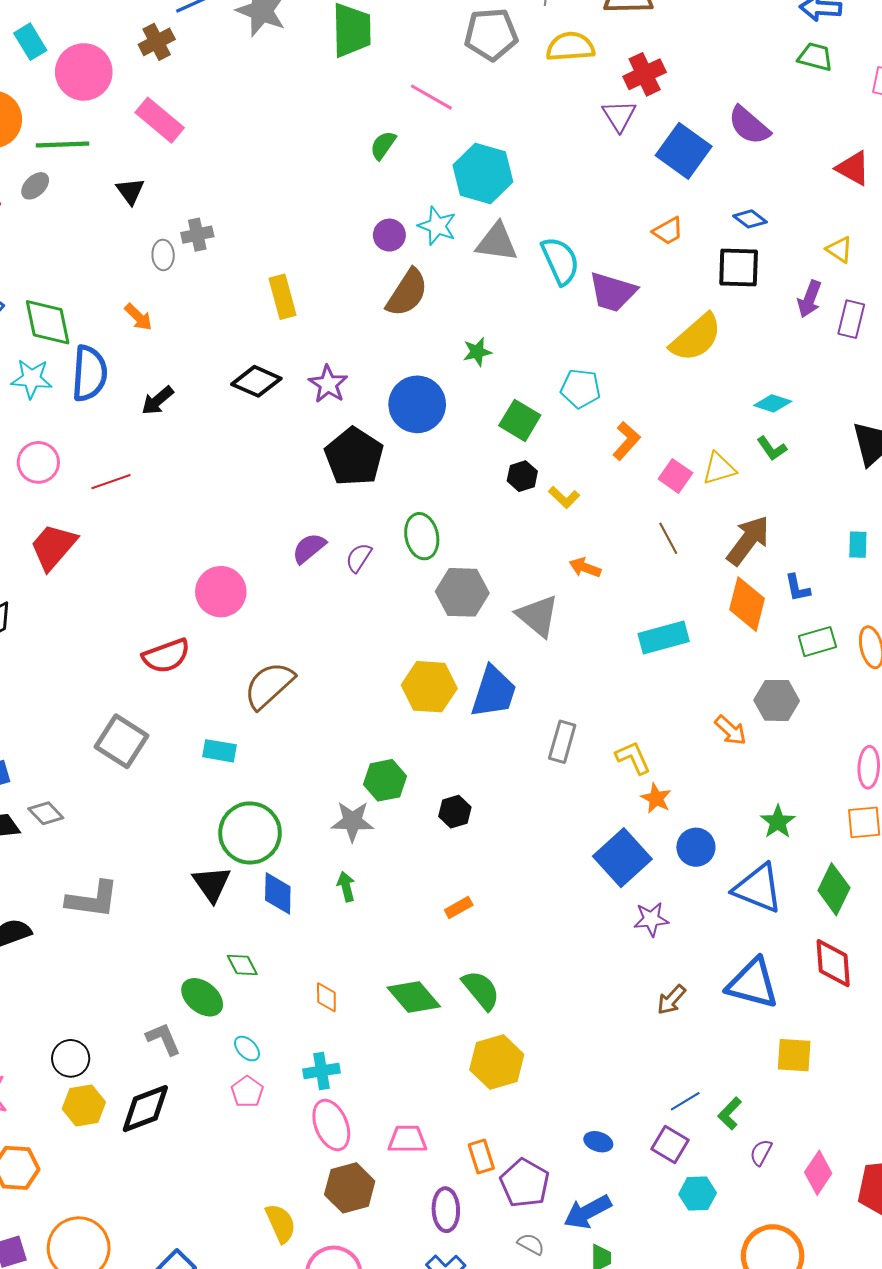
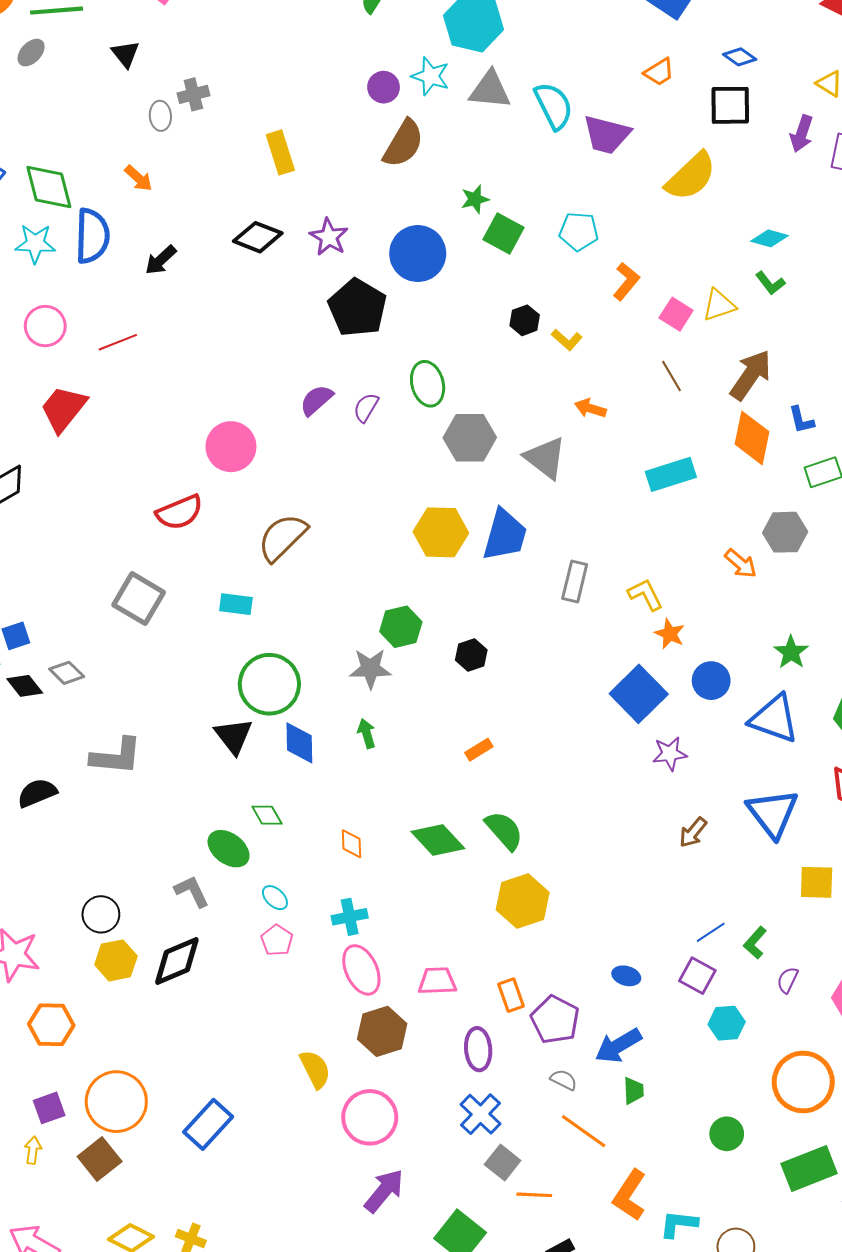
green square: (520, 420) -> (504, 233), moved
blue triangle: (753, 983) -> (773, 813), turned 40

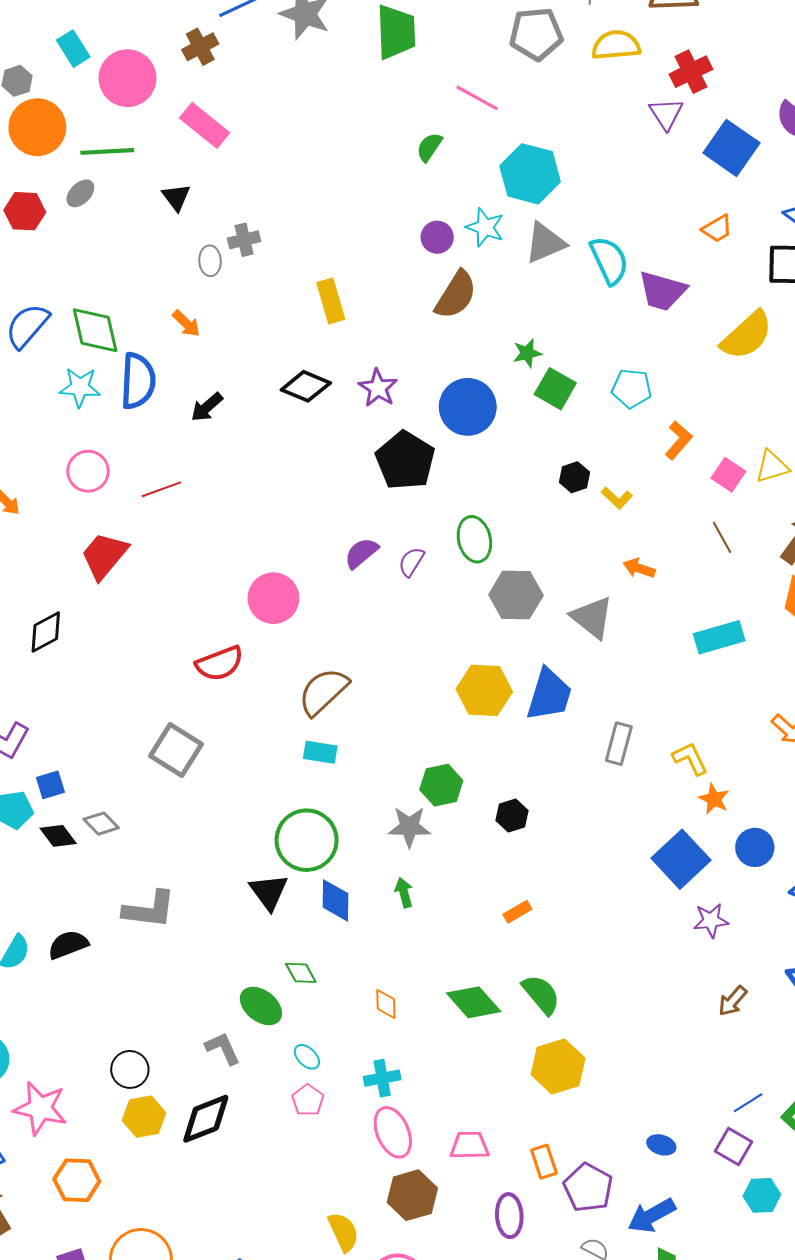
gray triangle: (490, 90) -> (545, 243), turned -30
cyan rectangle: (236, 604) -> (320, 752), moved

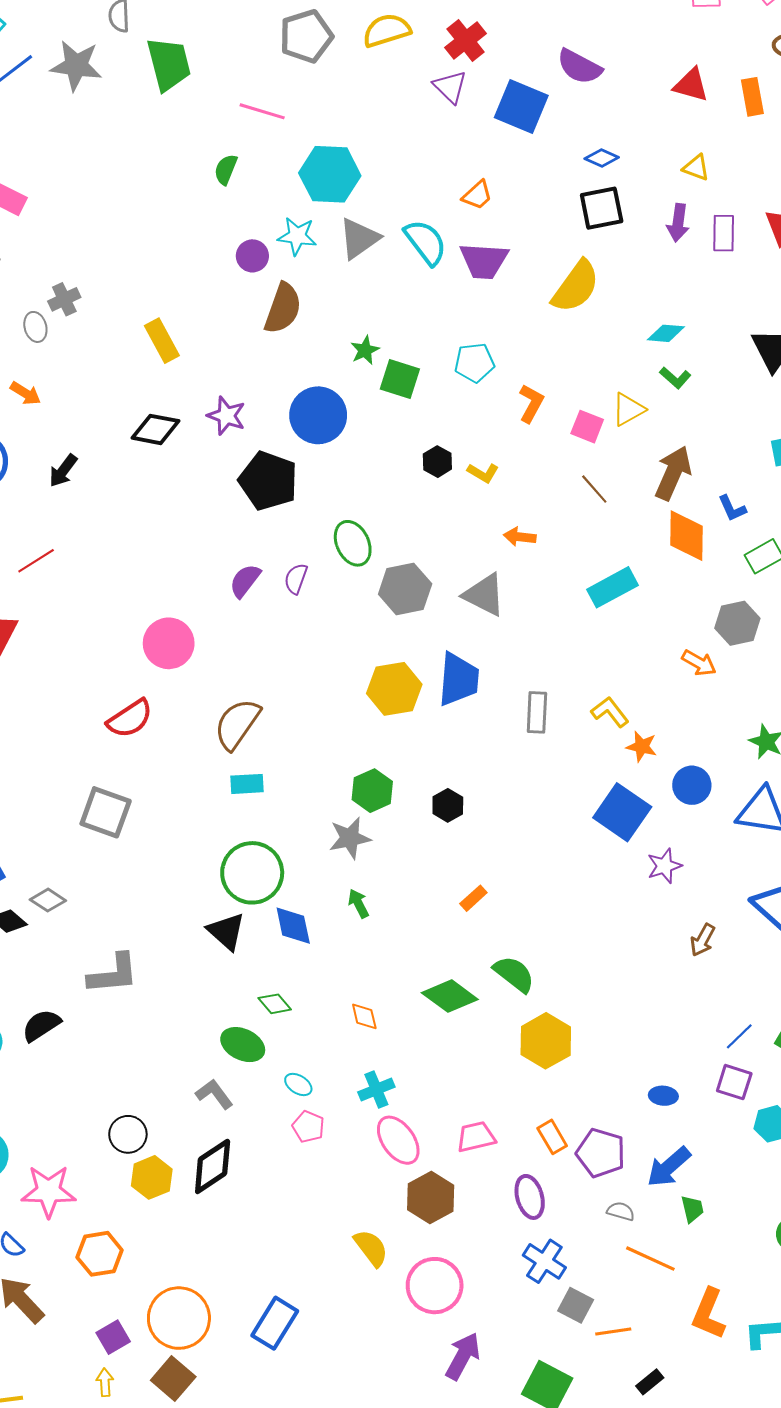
orange trapezoid: (717, 229) -> (477, 195), moved

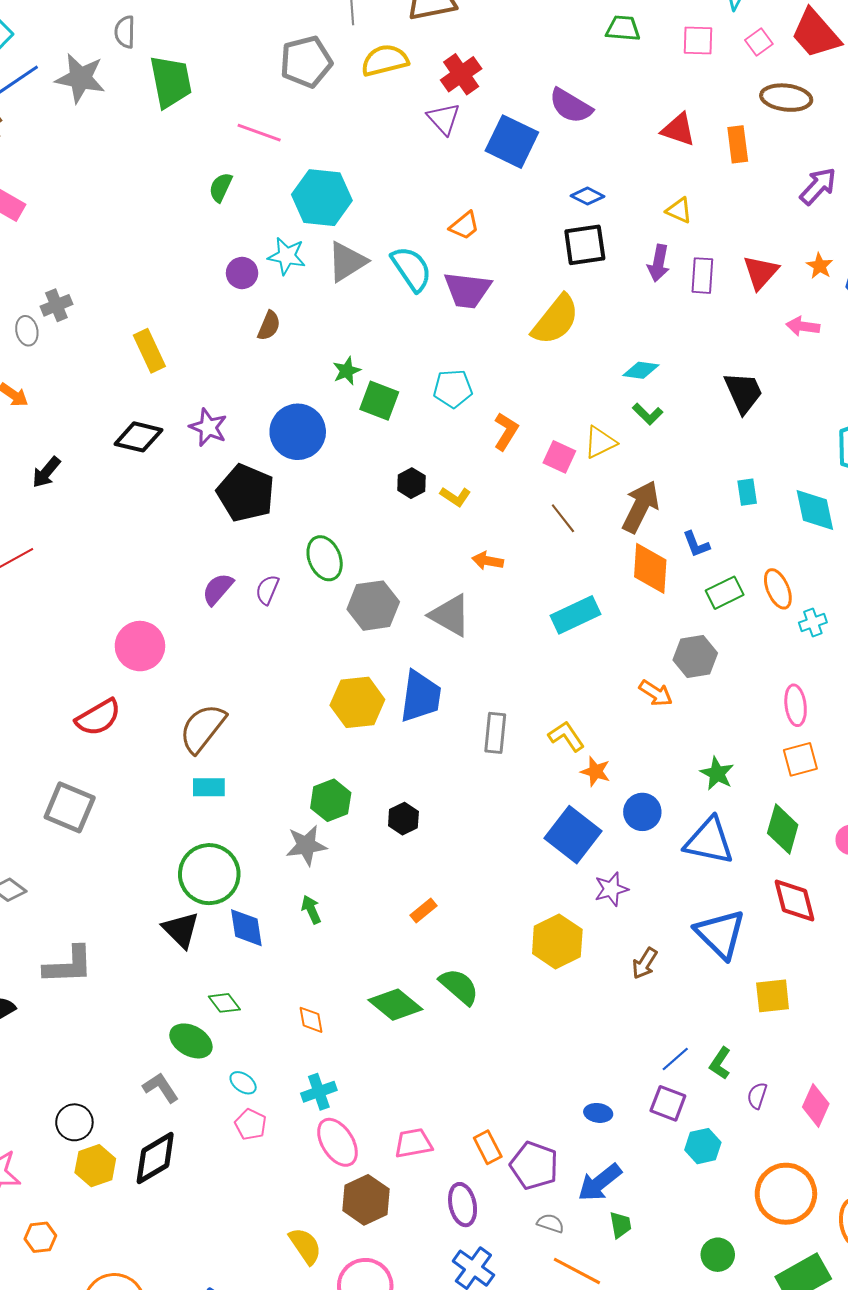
brown semicircle: (283, 308) -> (269, 326), size x0.6
yellow hexagon: (546, 1041) -> (557, 941), moved
orange hexagon: (100, 1254) -> (40, 1237), size x0.7

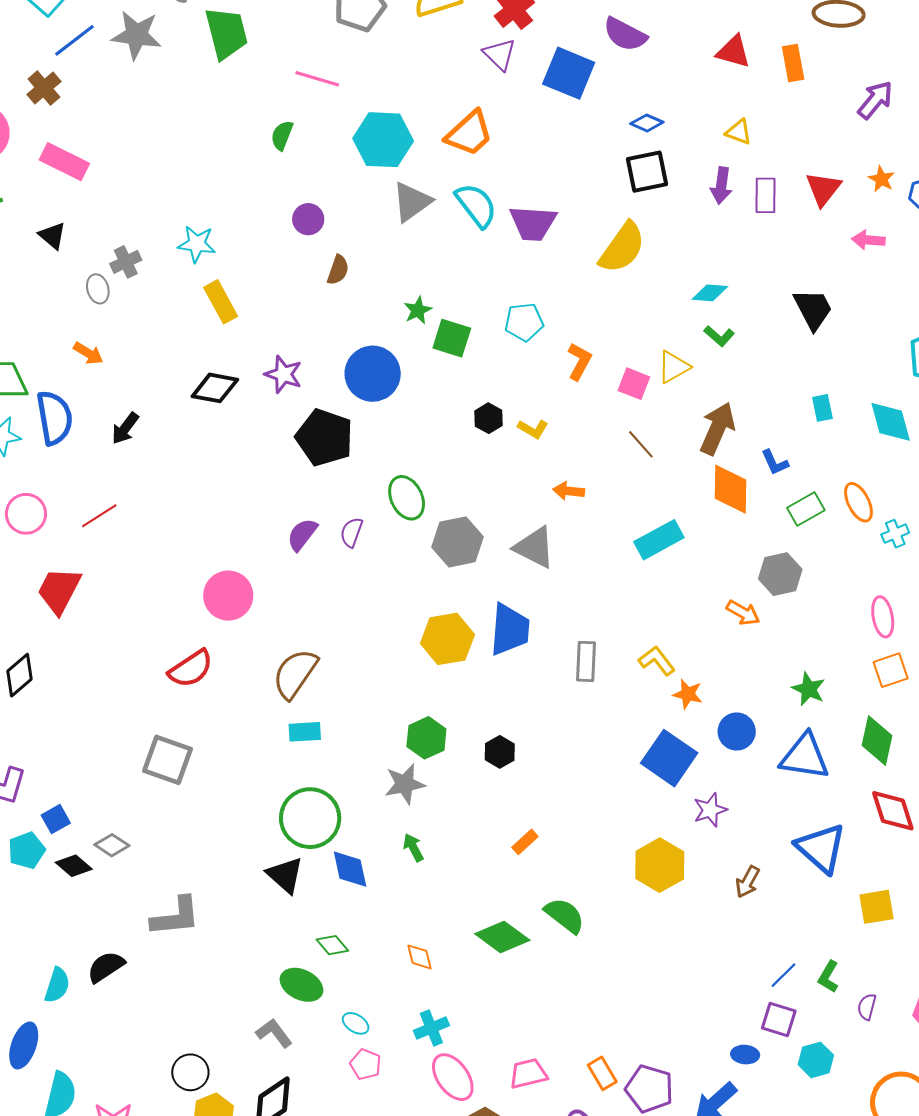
orange trapezoid: (464, 226) -> (469, 133), moved, size x1.6
cyan star: (287, 256) -> (197, 244), moved
blue ellipse: (598, 1113) -> (745, 1055), moved

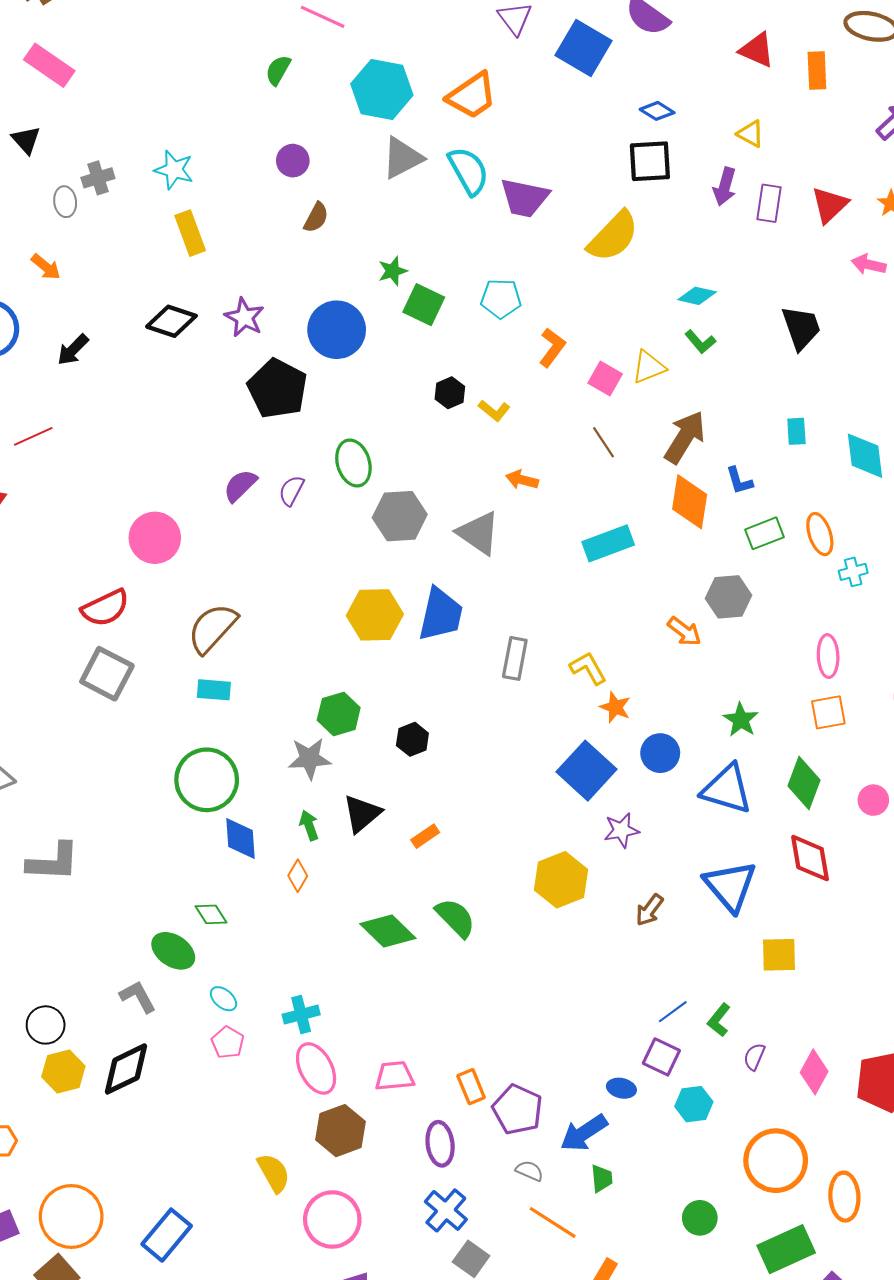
gray square: (168, 760) -> (107, 674), moved
black triangle: (285, 875) -> (362, 814), moved, turned 30
orange diamond: (420, 957) -> (298, 876), moved, turned 36

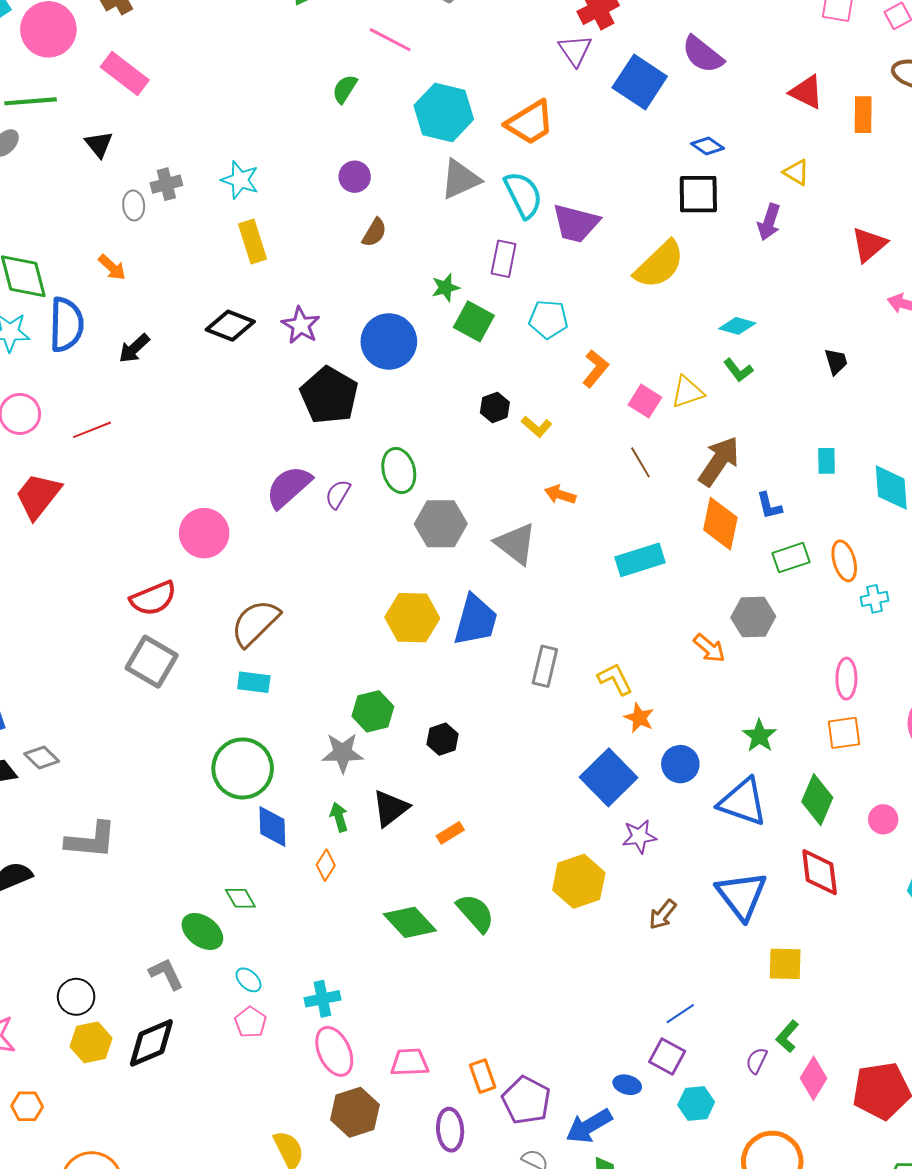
purple rectangle: (769, 203) -> (504, 259), moved
black trapezoid: (801, 328) -> (836, 361), size x0.6
purple semicircle: (240, 486) -> (289, 487), size x1.4
green L-shape: (719, 1020) -> (787, 1036), moved

